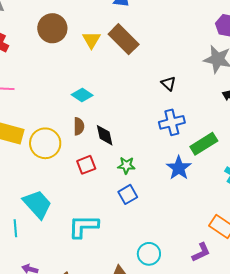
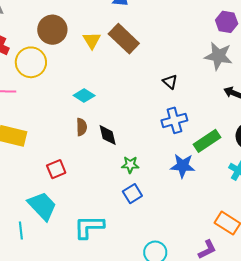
yellow circle: (45, 143) -> (31, 62), moved
red square: (86, 165) -> (56, 169), moved
blue star: (179, 168) -> (183, 166), turned -30

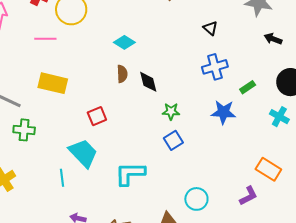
green rectangle: (207, 141) -> (248, 87), size x0.6

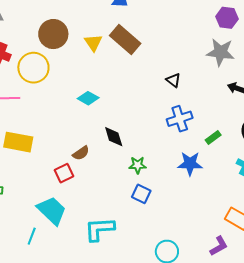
brown semicircle: (122, 74) -> (81, 153), moved, turned 60
blue square: (173, 140) -> (141, 194), turned -30
cyan line: (62, 178) -> (32, 236), turned 30

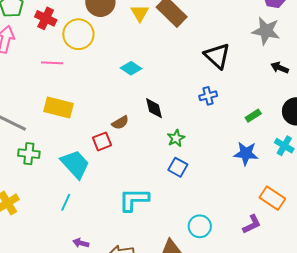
black triangle: (173, 80) -> (217, 56), size x1.8
blue cross: (180, 119) -> (208, 96), moved, size x0.7
blue star: (190, 164) -> (246, 153), moved
green star: (138, 165) -> (176, 138), turned -30
cyan trapezoid: (52, 211) -> (75, 164), moved

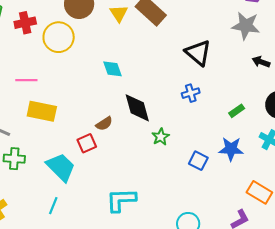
red cross: (46, 18) -> (25, 23), turned -35
pink line: (52, 63) -> (26, 80), moved
cyan diamond: (131, 68) -> (113, 69), turned 40
black diamond: (154, 108) -> (137, 108), size x1.4
blue square: (178, 167) -> (198, 161), moved

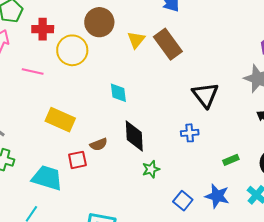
pink line: (26, 80) -> (33, 72), moved
yellow rectangle: (42, 111) -> (60, 120), moved
cyan trapezoid: (61, 167) -> (47, 178), turned -40

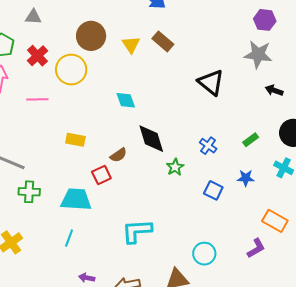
red cross: (43, 29) -> (38, 56), turned -30
brown rectangle: (168, 44) -> (163, 41), size x0.7
yellow rectangle: (60, 120) -> (75, 140), size x0.7
blue cross: (190, 133) -> (208, 146), moved, turned -36
blue star: (217, 196) -> (246, 178), size x0.7

